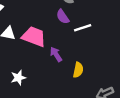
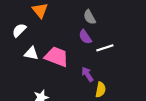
purple arrow: (56, 54) -> (87, 74), moved

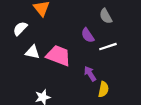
gray semicircle: (90, 17) -> (106, 16), moved

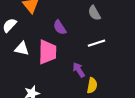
purple semicircle: (88, 35) -> (60, 27), moved
pink trapezoid: (58, 56) -> (47, 52), turned 70

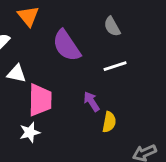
purple semicircle: (60, 27) -> (67, 46), size x1.6
pink trapezoid: (47, 52) -> (40, 100), moved

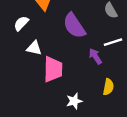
purple arrow: (92, 101) -> (95, 56), moved
white star: (30, 132) -> (74, 101), moved

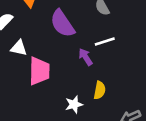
white star: (74, 101) -> (74, 104), moved

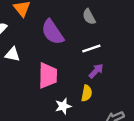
purple arrow: (86, 57) -> (96, 71), moved, turned 77
pink trapezoid: (39, 71) -> (48, 76), moved

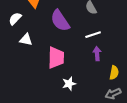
purple arrow: (96, 71) -> (97, 54), turned -48
yellow semicircle: (87, 93) -> (114, 73), moved

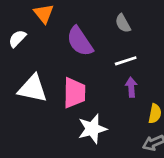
white triangle: (26, 40) -> (33, 89), moved, size x1.6
white star: (69, 84) -> (92, 129), size x1.5

